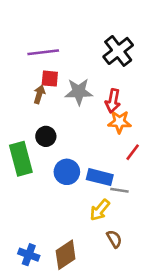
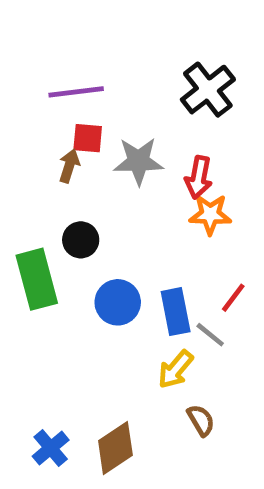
red line: (133, 152) -> (233, 298), moved
blue rectangle: (100, 177) -> (176, 312), turned 65
gray line: (119, 190) -> (210, 335), turned 30
blue cross: (29, 255) -> (51, 448), turned 30

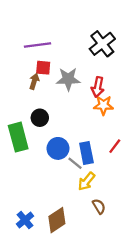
gray line: (210, 335) -> (75, 163), moved

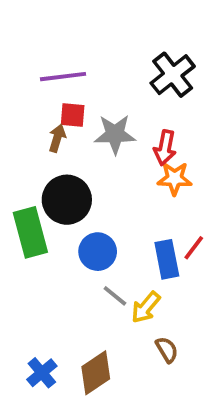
black circle: (40, 118) -> (67, 200), size x1.6
blue rectangle: (86, 153) -> (167, 259), moved
gray line: (75, 163) -> (115, 296), moved

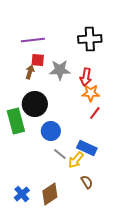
black cross: (173, 75) -> (90, 39), turned 35
red line: (194, 248) -> (95, 113), moved
blue rectangle: (167, 259) -> (87, 148), moved, turned -54

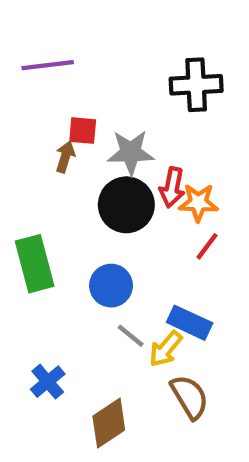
purple line: (33, 40) -> (48, 65), moved
red arrow: (86, 77) -> (172, 187), moved
black circle: (35, 104) -> (126, 205), moved
brown semicircle: (87, 182) -> (190, 397), size x1.5
blue cross: (22, 194) -> (48, 382), moved

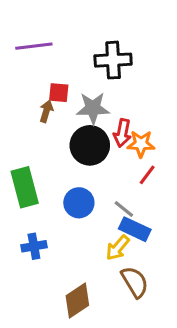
black cross: (196, 85) -> (113, 60), moved
gray line: (131, 336) -> (124, 209), moved
blue cross: (48, 382) -> (34, 246), moved, turned 30

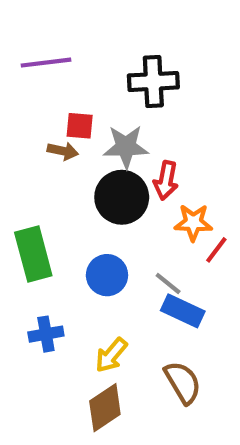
brown arrow: (46, 111) -> (63, 151), turned 85
orange star: (141, 144) -> (193, 222), moved
red line: (147, 175) -> (216, 250), moved
yellow arrow: (118, 248) -> (111, 355), moved

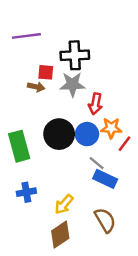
black cross: (153, 81) -> (75, 55), moved
black circle: (122, 197) -> (59, 134), moved
blue circle: (107, 275) -> (87, 134), moved

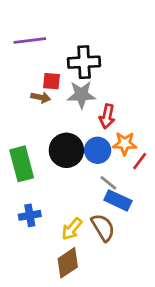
brown semicircle: (105, 220) -> (103, 228), moved

